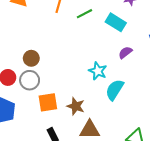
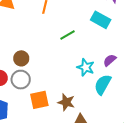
green line: (84, 14) -> (67, 35), moved
purple semicircle: (125, 53) -> (110, 60), moved

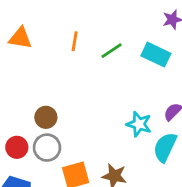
green line: (67, 35) -> (112, 51), moved

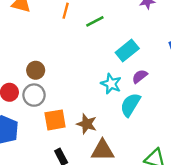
cyan rectangle: (156, 55) -> (127, 50), moved, turned -70

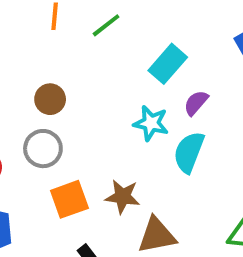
brown circle: (36, 70) -> (50, 99), moved
gray circle: (34, 95) -> (43, 149), moved

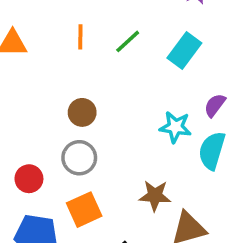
cyan rectangle: (168, 64) -> (184, 50), moved
orange square: (69, 199) -> (84, 210), moved

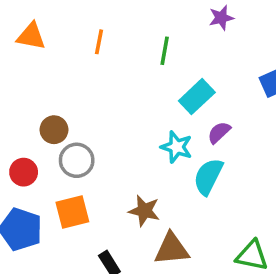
green line: (128, 41) -> (165, 51), moved, turned -48
cyan rectangle: (184, 50) -> (197, 97), moved
brown circle: (82, 112) -> (54, 130), moved

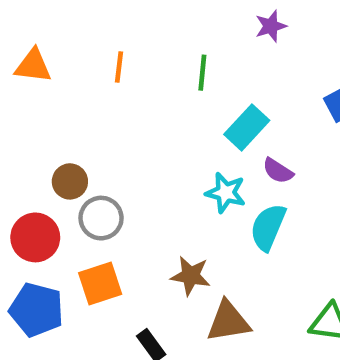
purple semicircle: (219, 132) -> (278, 171), turned -100
red circle: (24, 172) -> (35, 237), size x1.4

